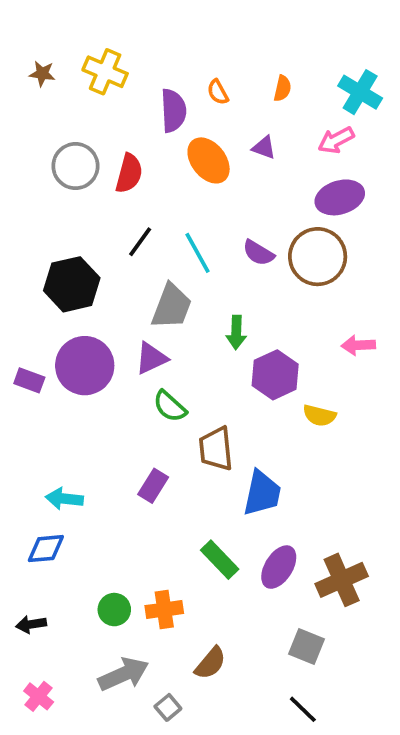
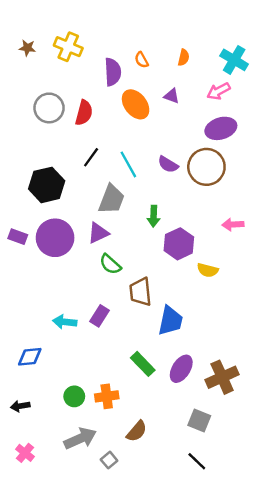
purple rectangle: (29, 380) -> (18, 237), moved
cyan arrow: (64, 499) -> (65, 322), moved

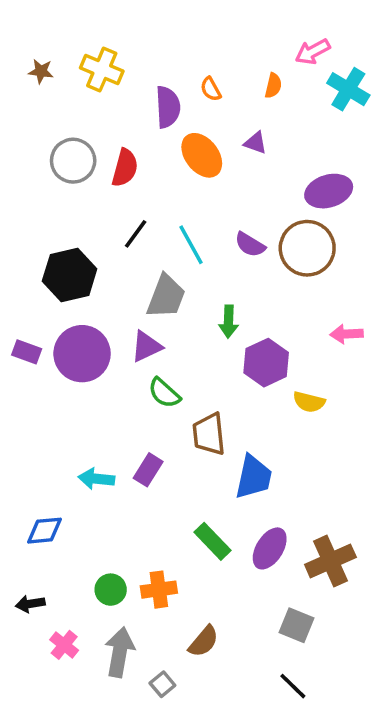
pink arrow: (218, 91) -> (313, 52), moved
gray arrow: (80, 438) -> (120, 652), turned -56
pink cross: (25, 453) -> (64, 645), moved

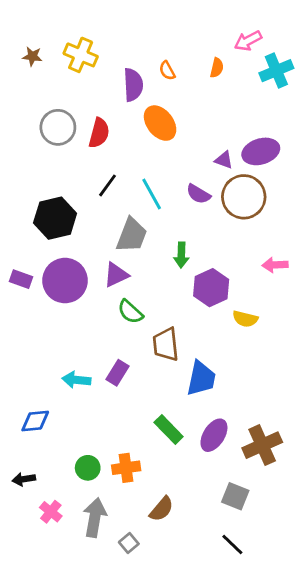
cyan cross: (348, 89) -> (276, 71), turned 36
purple triangle: (255, 143) -> (224, 160), moved

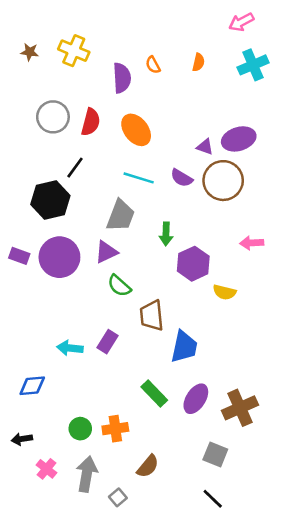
pink arrow: (248, 41) -> (241, 22), moved
orange ellipse: (160, 123) -> (136, 130), moved
black line: (108, 185) -> (75, 168), moved
cyan line: (152, 194) -> (139, 178), turned -44

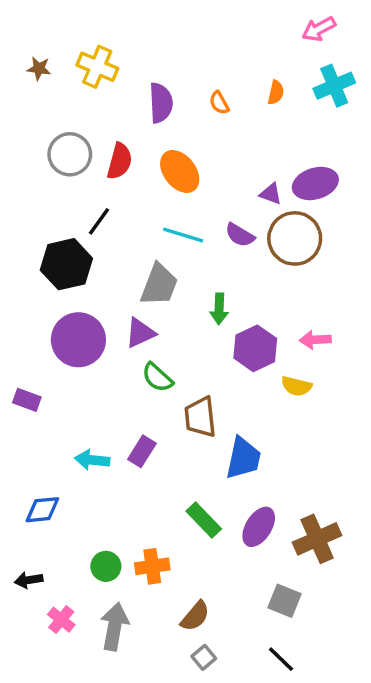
orange semicircle: (198, 62) -> (276, 93), moved
orange semicircle: (153, 65) -> (219, 103), moved
pink arrow: (252, 243) -> (315, 340), moved
purple rectangle: (19, 256) -> (27, 400), moved
gray square: (118, 497) -> (204, 657), moved

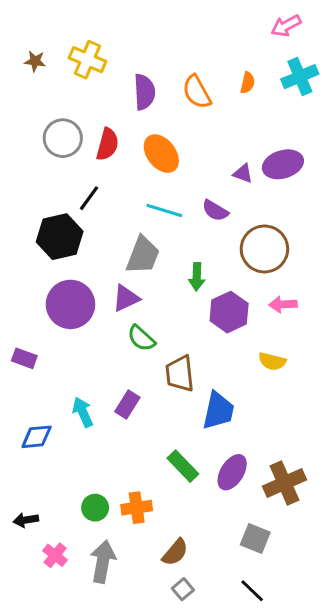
orange semicircle: (219, 103) -> (197, 92), size x1.6
brown circle: (295, 238) -> (264, 249), moved
yellow semicircle: (296, 386) -> (272, 361), moved
cyan arrow: (92, 460) -> (83, 412), turned 60
blue diamond: (42, 510) -> (37, 437), moved

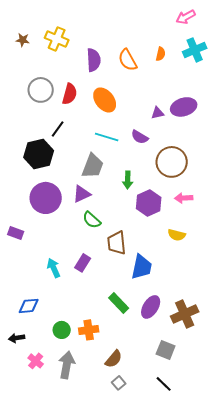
purple triangle: (243, 174) -> (158, 113), turned -32
blue diamond: (37, 437) -> (29, 306), moved

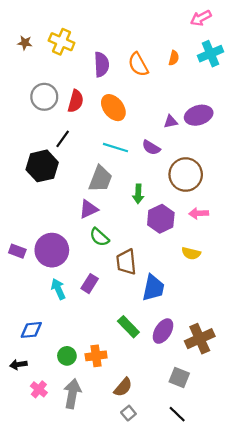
purple circle: (46, 198) -> (52, 250), moved

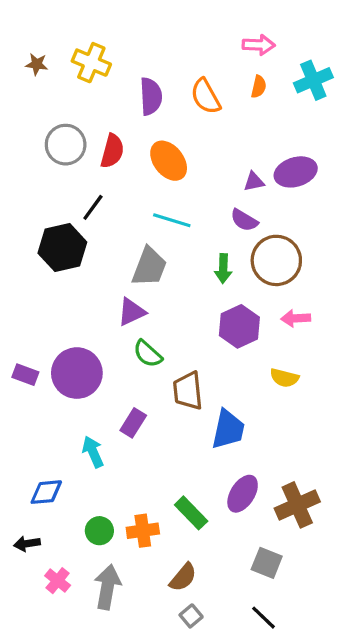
pink arrow: (201, 18) -> (259, 45), moved, turned -150
purple semicircle: (151, 148) -> (244, 220), moved
green arrow: (138, 194) -> (223, 268), moved
cyan arrow: (58, 289) -> (93, 452), moved
green rectangle: (128, 327) -> (191, 513), moved

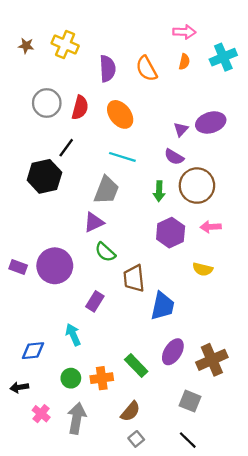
purple triangle: (254, 182) -> (181, 129), turned -35
cyan arrow: (93, 452) -> (73, 335), moved

